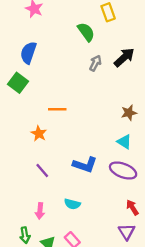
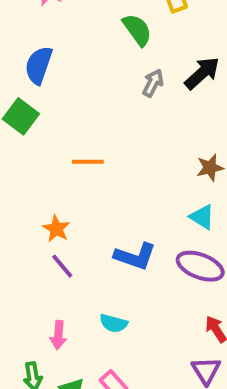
orange star: (39, 134) -> (56, 229), moved

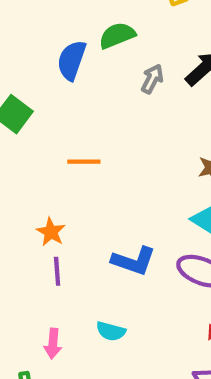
green semicircle: (137, 30) -> (117, 35), moved, turned -76
blue semicircle: (39, 65) -> (72, 60), moved
purple line: (62, 266) -> (57, 271), turned 36

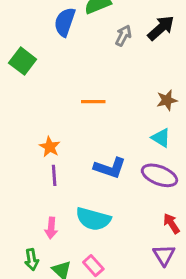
orange line: (84, 162) -> (93, 102), moved
cyan semicircle: (111, 331) -> (93, 219), size x1.6

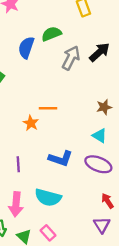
gray arrow: (123, 36) -> (71, 58), size x1.5
orange star: (50, 147) -> (31, 123), moved
pink arrow: (51, 228) -> (16, 204), size x1.5

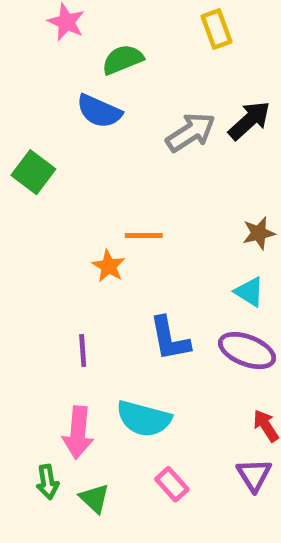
green semicircle: (51, 34) -> (123, 60), moved
blue semicircle: (26, 48) -> (99, 111), turned -85
gray arrow: (71, 58) -> (191, 132), turned 30
blue L-shape: (61, 159) -> (170, 339), turned 60
pink rectangle: (48, 233) -> (172, 484), moved

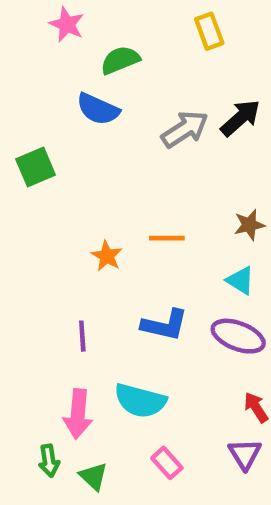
green square: (33, 172) -> (36, 167), turned 30
orange line: (144, 236) -> (167, 238), moved
blue L-shape: (170, 339) -> (165, 325), turned -66

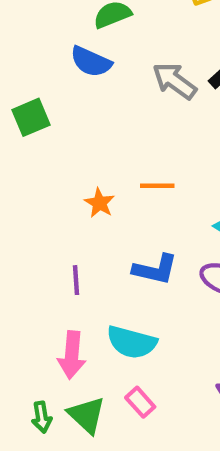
gray arrow: (185, 129) -> (174, 81), turned -111
green arrow: (49, 461) -> (42, 417), moved
pink rectangle: (167, 463) -> (140, 402), moved
green triangle: (93, 476) -> (87, 415), size x1.4

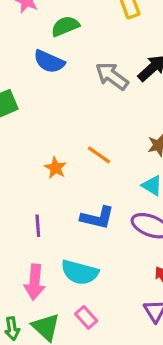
orange line: (157, 186) -> (99, 155), turned 35

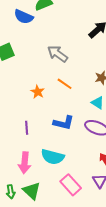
blue semicircle: (49, 62) -> (24, 17), moved
gray arrow: (112, 76) -> (58, 54), moved
pink rectangle: (86, 317) -> (71, 185), moved, size x1.5

